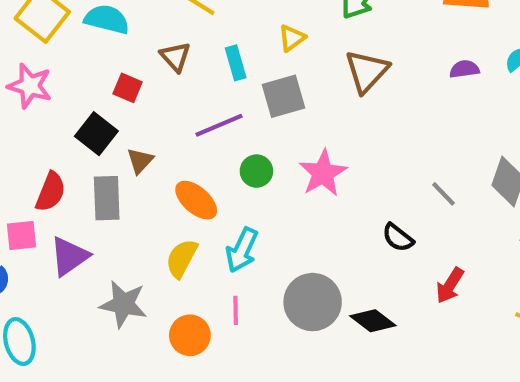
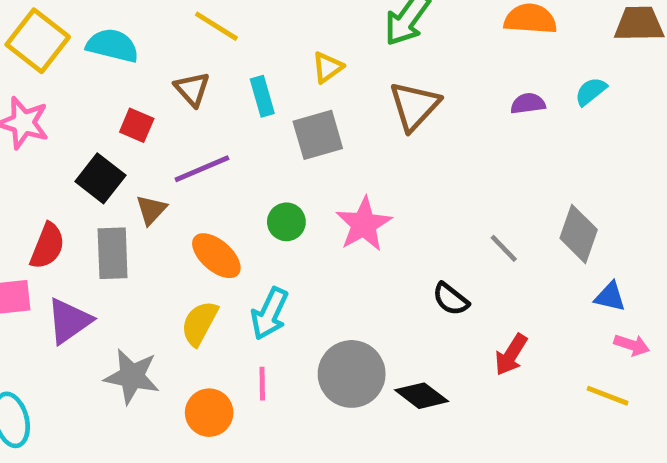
purple line: (219, 125) -> (202, 169), moved

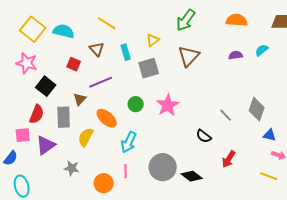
black square: (100, 178) -> (46, 86), moved
yellow semicircle: (199, 323) -> (86, 137), moved
gray star: (132, 376) -> (72, 168), size x0.7

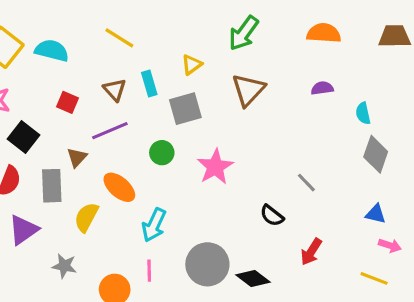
brown triangle: (97, 49) -> (115, 90), moved
cyan semicircle: (262, 50) -> (363, 113), moved, turned -64
green circle: (136, 104) -> (162, 153), moved
gray diamond: (257, 109) -> (376, 154), moved

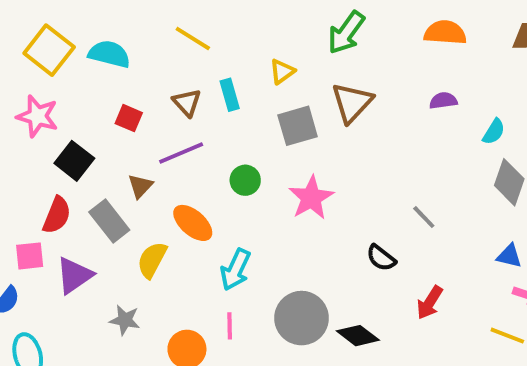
gray square: (185, 109) -> (298, 126), moved
cyan semicircle: (363, 113) -> (494, 132), turned -135
gray rectangle: (52, 186) -> (109, 221), turned -36

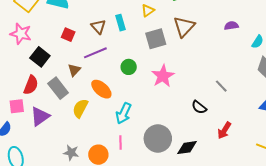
gray star: (125, 320) -> (71, 153), moved
black diamond: (358, 336) -> (187, 148), turned -45

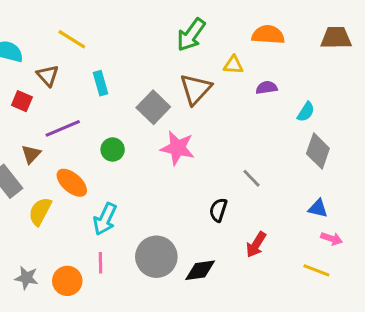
yellow triangle: (148, 11) -> (233, 65), moved, turned 40
brown triangle: (98, 27) -> (48, 76), moved
gray square: (156, 39) -> (153, 107), turned -30
pink star: (163, 76) -> (178, 148), moved, turned -30
black semicircle: (199, 107) -> (218, 210), turned 70

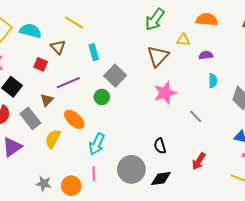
gray square: (153, 107) -> (115, 76), moved
cyan semicircle: (306, 112) -> (213, 81), moved, turned -32
pink star: (178, 148) -> (165, 93), moved, turned -30
black semicircle: (218, 210) -> (160, 146), moved, turned -35

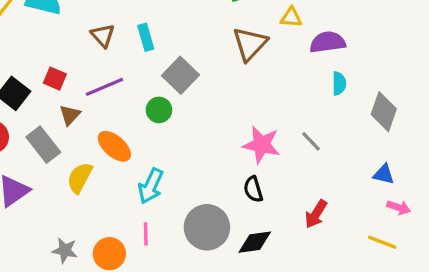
brown triangle: (58, 47) -> (103, 36), moved
purple semicircle: (206, 55) -> (328, 42), size x1.5
red square: (41, 64) -> (55, 79), moved
pink star: (165, 93) -> (261, 145), moved, turned 30

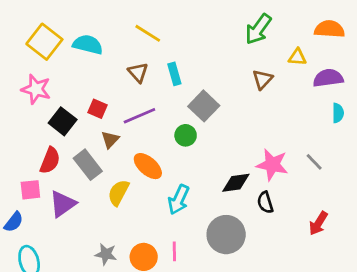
brown triangle: (250, 44) -> (262, 79), size x0.7
pink line: (146, 234) -> (174, 251), moved
black diamond: (255, 242) -> (236, 183), moved

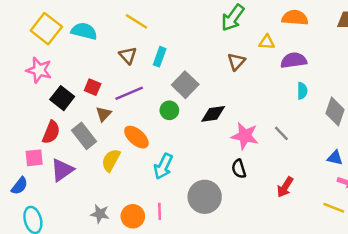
cyan rectangle: (174, 74) -> (160, 57), turned 36
black diamond: (236, 183) -> (213, 114), moved

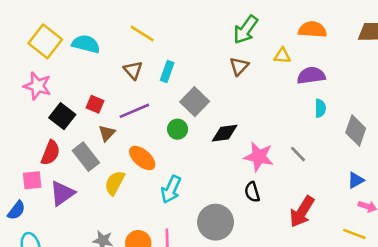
brown triangle: (236, 62) -> (239, 66), moved
blue triangle: (335, 158) -> (356, 180), turned -42
red arrow: (285, 187) -> (302, 212), size x1.4

